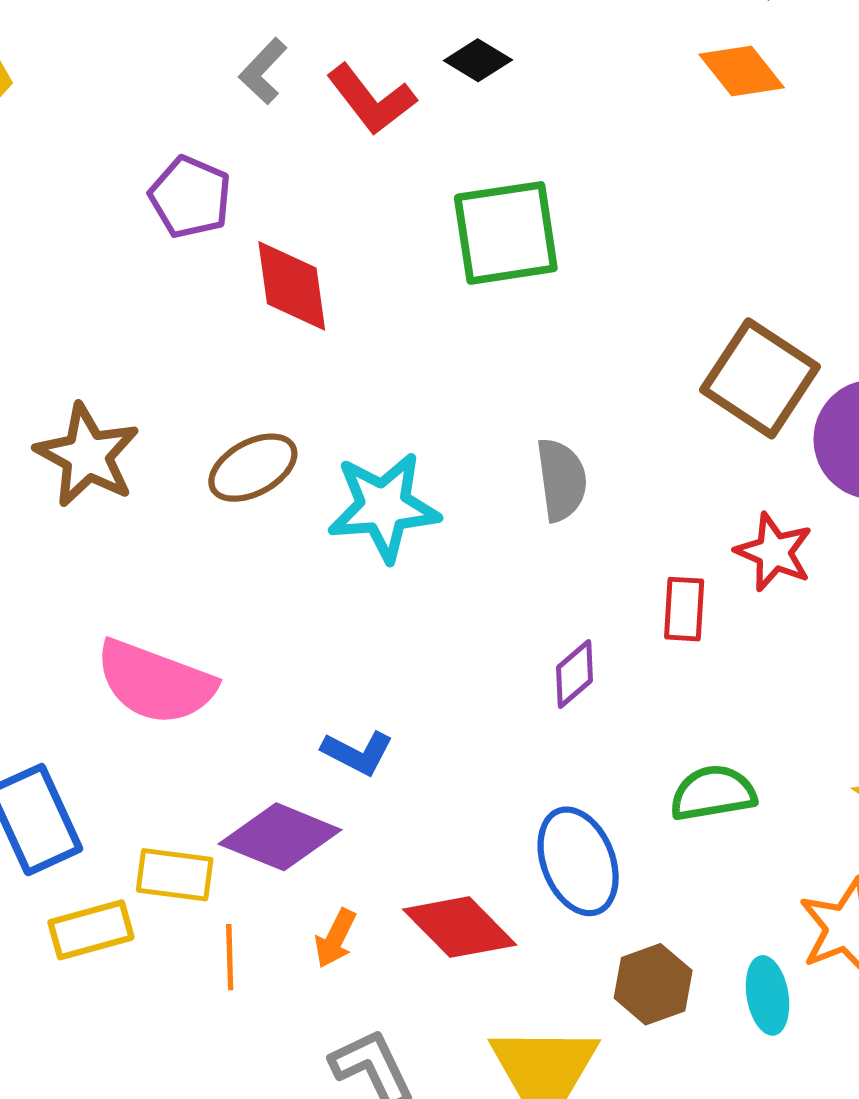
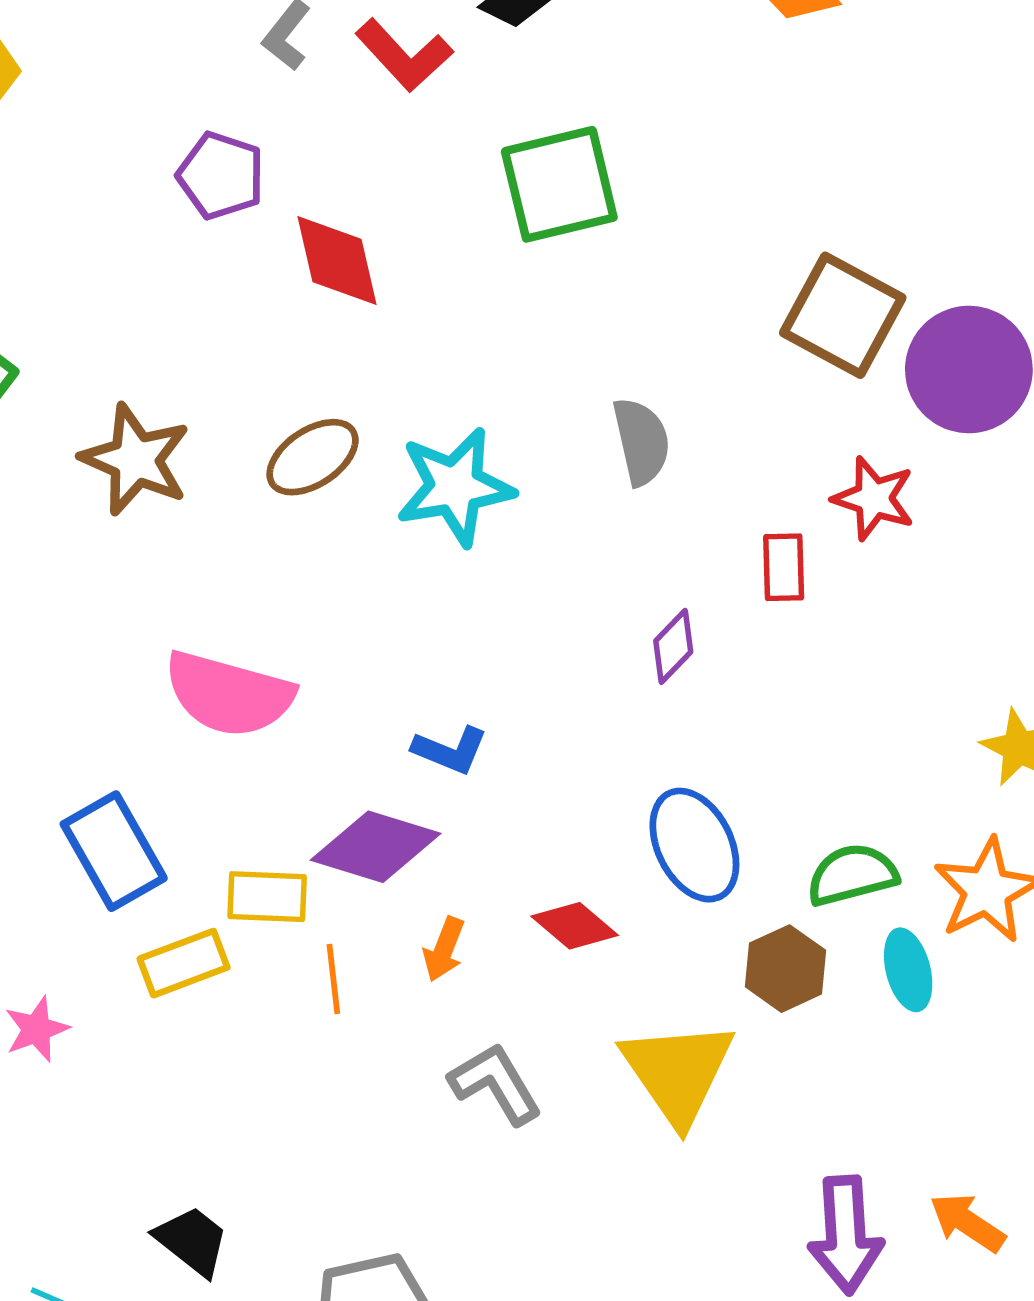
green semicircle: (713, 793) -> (852, 875), moved
red diamond: (460, 927) -> (575, 926), size x0.7

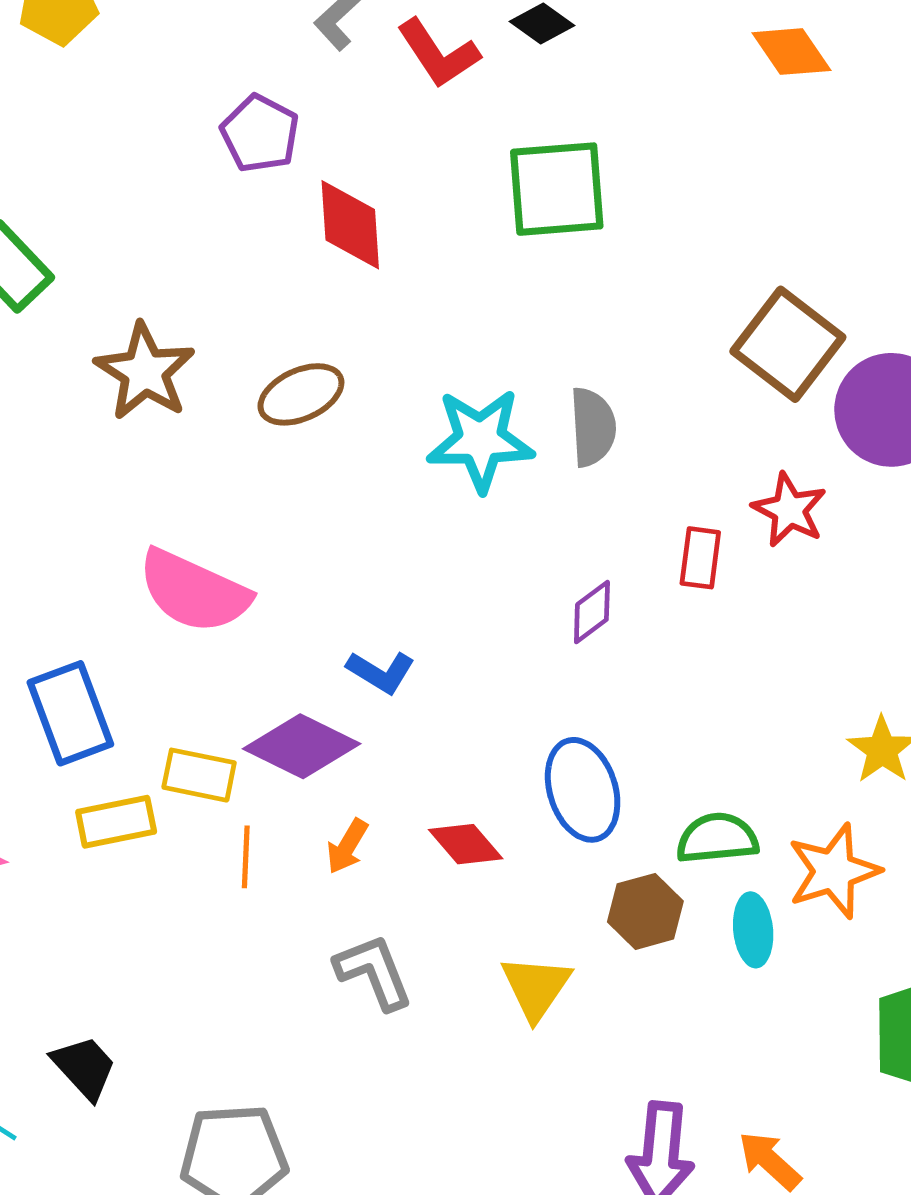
cyan star: (455, 487) -> (480, 440), moved
yellow triangle: (678, 1072) -> (536, 987), size x0.7

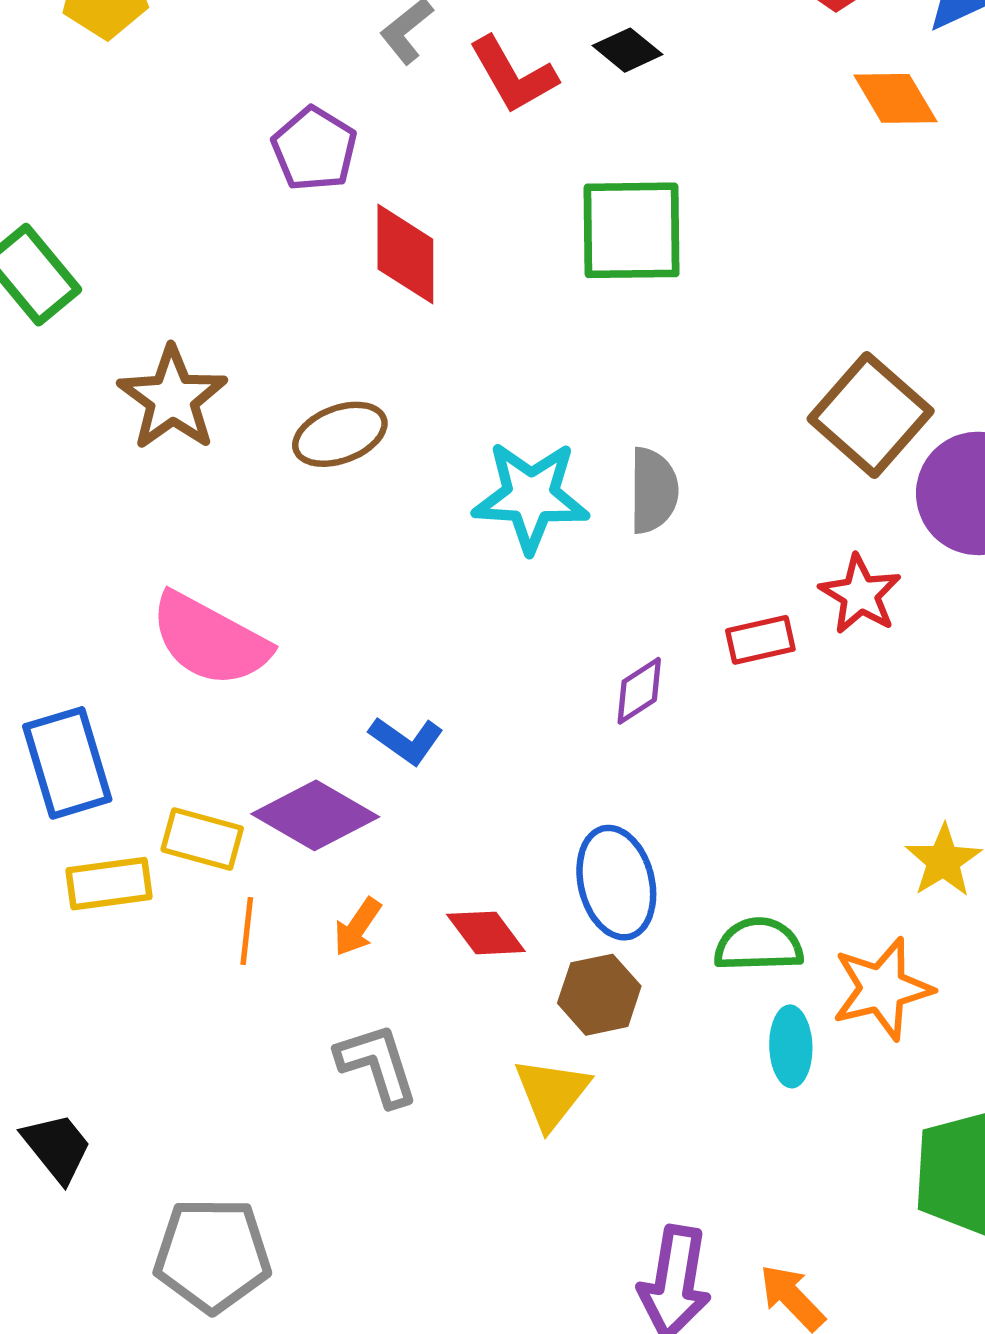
red rectangle: (700, 558) -> (760, 640), turned 66
brown hexagon: (645, 911) -> (599, 995), moved

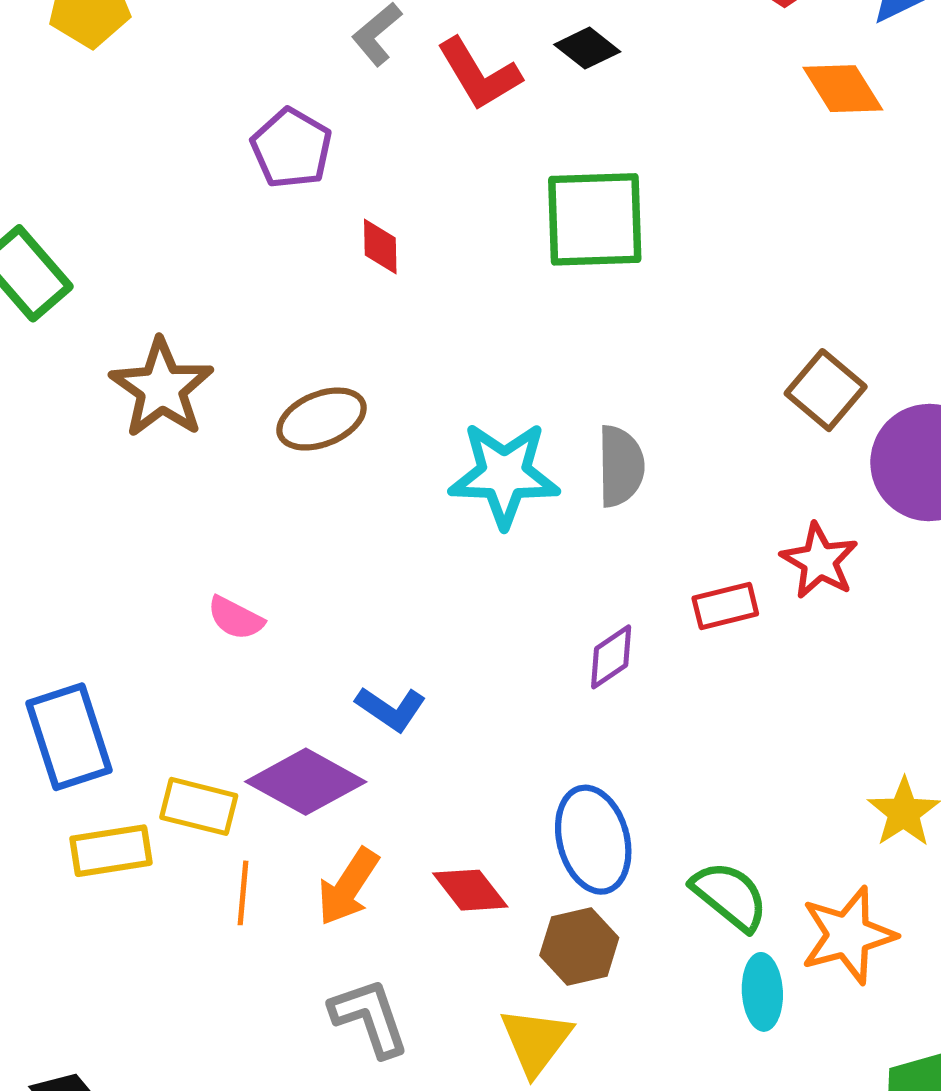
red diamond: (405, 254) -> (380, 246), size x0.6
brown square: (871, 415) -> (826, 390), size x0.7
pink semicircle: (210, 640) -> (236, 618), moved, size x0.5
orange arrow: (357, 927) -> (348, 887), size x1.4
green semicircle: (759, 945) -> (730, 896), turned 42

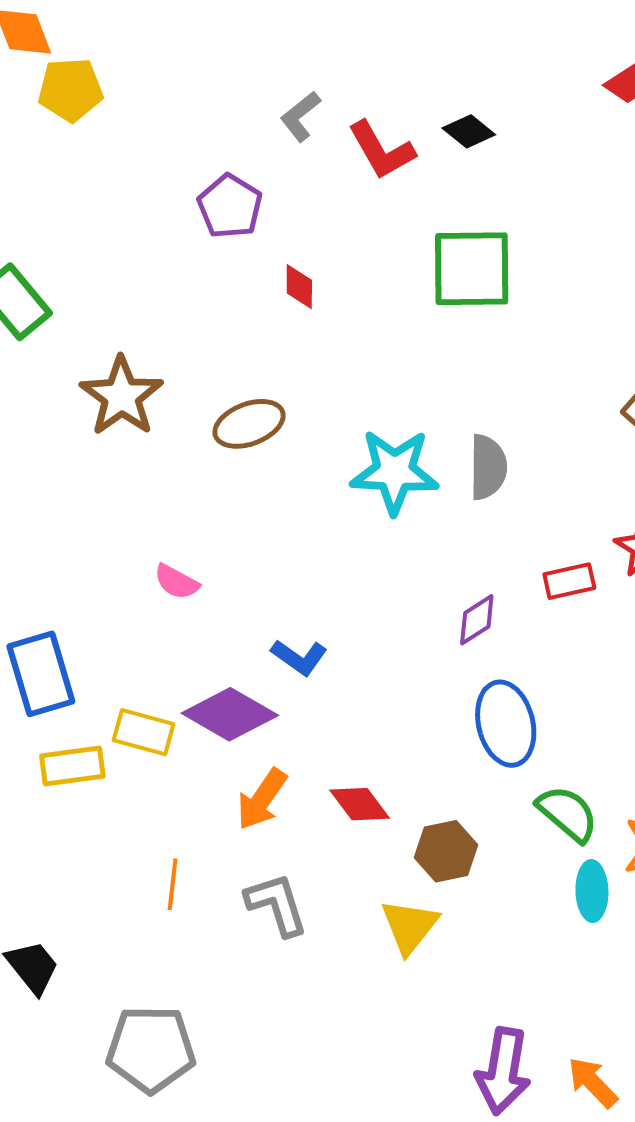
blue ellipse: (593, 840) -> (506, 724), moved
orange line: (243, 893) -> (173, 884), moved

